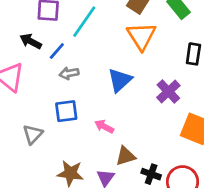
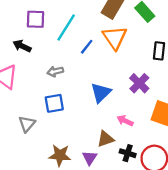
blue line: (57, 51) -> (87, 47), moved
blue triangle: (120, 80) -> (101, 93), moved
pink arrow: (104, 126) -> (125, 121), moved

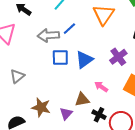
blue line: (87, 47) -> (69, 29), moved
gray arrow: (55, 71) -> (48, 35), size x1.5
blue square: (54, 103) -> (60, 57), moved

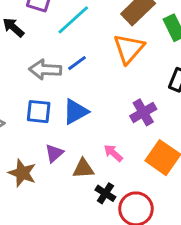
blue square: (60, 57) -> (39, 112), moved
blue triangle: (84, 60) -> (75, 112), moved
purple triangle: (66, 114) -> (54, 153), moved

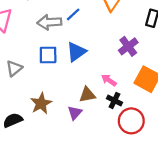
purple triangle: (54, 153) -> (75, 113), moved
brown star: (22, 173) -> (41, 103), turned 30
black cross: (105, 193) -> (114, 100), moved

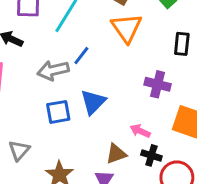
purple cross: (128, 46) -> (158, 84), turned -30
gray triangle: (14, 68) -> (19, 150), moved

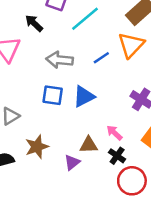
blue line: (81, 56) -> (101, 58), moved

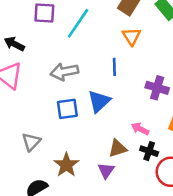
black arrow: (34, 23) -> (14, 44), moved
orange triangle: (131, 45) -> (132, 36), size x0.7
blue line: (101, 58) -> (114, 67), moved, turned -42

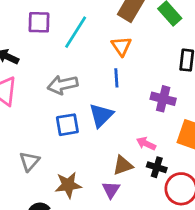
orange triangle: (132, 36) -> (121, 46), moved
brown star: (66, 165) -> (68, 185), turned 30

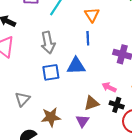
gray arrow: (63, 85) -> (48, 43), turned -90
blue triangle: (101, 115) -> (76, 66), turned 42

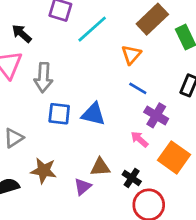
blue line: (88, 38) -> (138, 88), moved, turned -72
gray arrow: (48, 43) -> (43, 77), moved
pink arrow: (109, 87) -> (139, 139), moved

